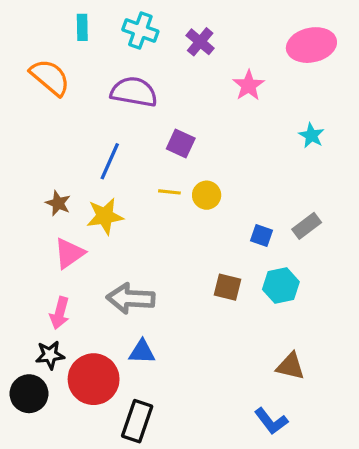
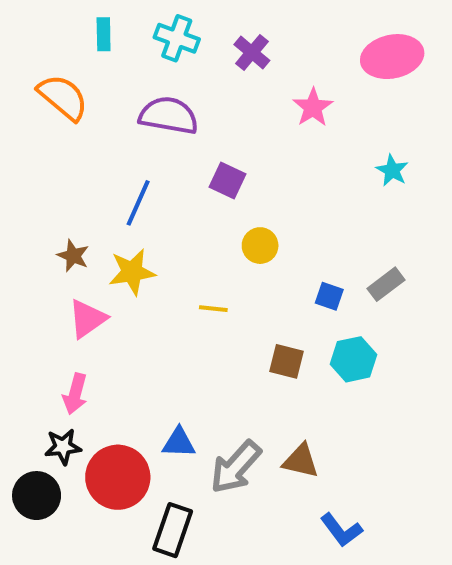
yellow line: (169, 192) -> (213, 309), moved
gray arrow: (131, 298) -> (236, 467), moved, turned -51
brown triangle: (290, 366) -> (301, 461), moved

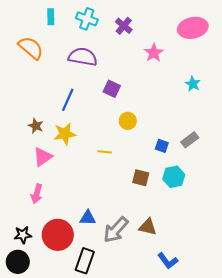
black star: (63, 447) -> (23, 235), moved
black circle: (37, 496) -> (18, 262), moved

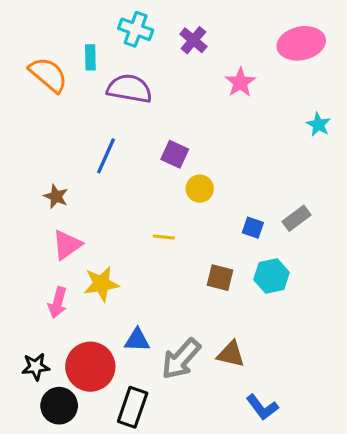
cyan rectangle: (51, 17) -> (90, 57), moved
cyan star: (193, 84) -> (318, 125), moved
purple square: (112, 89) -> (175, 154), moved
yellow star: (65, 134) -> (101, 284), moved
black circle: (18, 262) -> (59, 406), moved

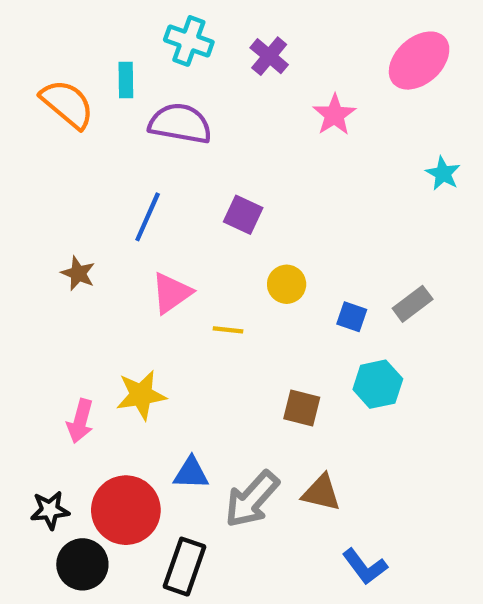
pink ellipse: (301, 43) -> (419, 61), turned -30
yellow circle: (200, 189) -> (287, 284), moved
pink triangle: (67, 245) -> (171, 293), moved
brown square: (220, 278) -> (302, 408), moved

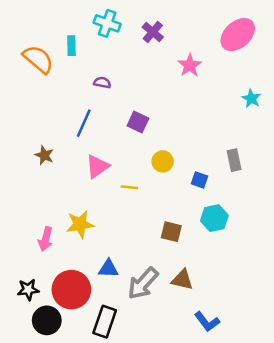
purple semicircle: (180, 124) -> (102, 83), moved, size x0.5
gray rectangle: (413, 304) -> (234, 160), moved, turned -65

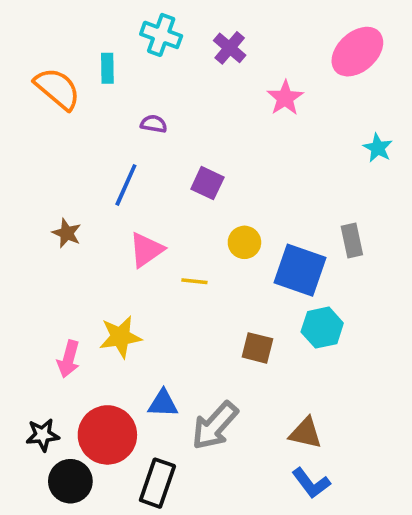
blue square: (200, 180) -> (300, 270), size x2.0
brown triangle: (182, 280) -> (306, 433), moved

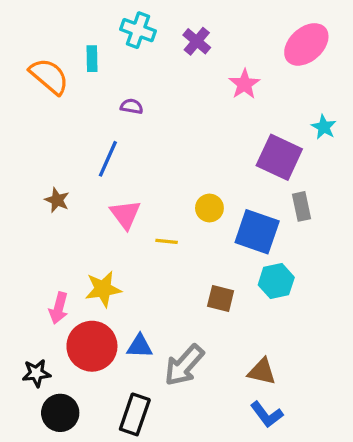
purple square: (207, 183) -> (279, 157), moved, size x1.6
pink triangle: (146, 250) -> (125, 214), turned -32
red circle: (107, 435) -> (92, 346), moved

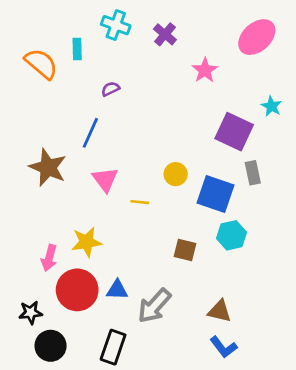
purple semicircle: (132, 106) -> (110, 89), turned -36
brown star: (57, 200) -> (48, 167), size x1.8

